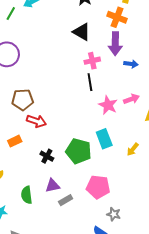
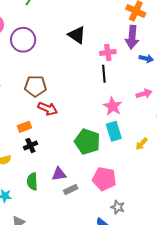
black triangle: (82, 32) -> (77, 35), moved
pink star: (108, 105) -> (113, 106), moved
black cross: (47, 156) -> (30, 146), moved, turned 32

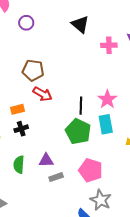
purple circle: (23, 40) -> (26, 23), size x0.6
black line: (104, 74) -> (81, 106), moved
gray star: (118, 207) -> (101, 200), size x1.5

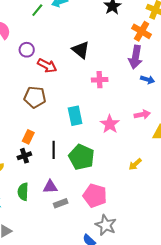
pink cross: (109, 45) -> (100, 80), moved
red arrow: (43, 94) -> (47, 66), moved
black line: (81, 106) -> (54, 150), moved
orange rectangle: (17, 109) -> (28, 137), moved, turned -48
cyan rectangle: (106, 124) -> (75, 116), moved

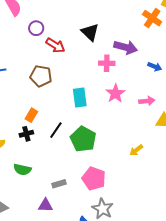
purple arrow: (135, 57) -> (126, 47), moved, turned -90
pink star: (110, 124) -> (115, 93), moved
black line: (54, 150) -> (56, 130), turned 30
purple triangle: (50, 187) -> (46, 205), moved
green semicircle: (23, 192) -> (22, 170), turned -84

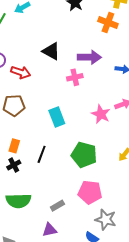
pink star: (115, 93) -> (101, 114), moved
green pentagon: (83, 139) -> (84, 155), moved
green semicircle: (22, 170) -> (18, 201), size x1.4

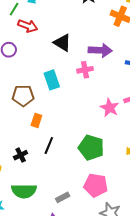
red arrow: (21, 72) -> (28, 26), moved
cyan rectangle: (57, 117) -> (52, 80), moved
orange rectangle: (14, 146) -> (36, 120), moved

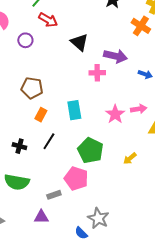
cyan rectangle: (52, 80) -> (74, 110), moved
black cross: (21, 155) -> (19, 146), turned 32
pink pentagon: (96, 185) -> (76, 178), moved

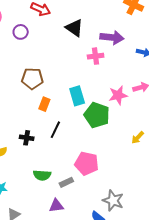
pink star: (115, 114) -> (118, 95), turned 30
green pentagon: (90, 150) -> (97, 115), moved
green semicircle: (17, 182) -> (42, 175), moved, size x0.7

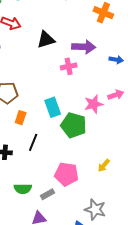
black triangle: (74, 28) -> (46, 40), turned -48
yellow arrow: (138, 138) -> (104, 165), moved

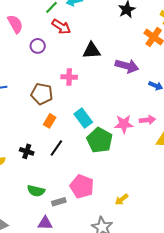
pink cross: (69, 66) -> (69, 77), moved
cyan rectangle: (53, 107) -> (83, 118), turned -30
yellow arrow: (104, 165) -> (122, 199), moved

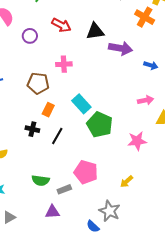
red arrow: (61, 27) -> (61, 25), moved
black triangle: (92, 51) -> (95, 31), moved
pink star: (124, 124) -> (137, 141), moved
black cross: (27, 151) -> (32, 129), moved

